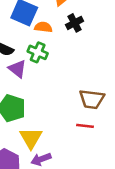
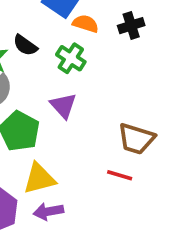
purple triangle: (17, 69) -> (63, 106), moved
yellow triangle: (31, 138) -> (39, 179), turned 35

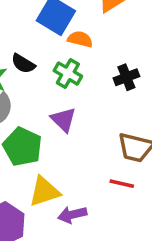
black cross: (131, 26) -> (126, 77), moved
purple arrow: (48, 211) -> (72, 215), moved

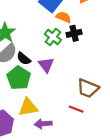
black semicircle: (23, 64) -> (24, 59), moved
black cross: (126, 77) -> (74, 33), moved

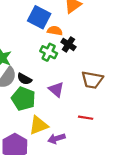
black cross: (74, 33) -> (68, 44), turned -32
purple triangle: (46, 65) -> (56, 89), moved
brown trapezoid: (88, 88) -> (92, 80), moved

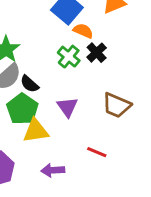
yellow triangle: (39, 125) -> (36, 131), moved

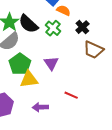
black cross: (97, 53) -> (82, 27), moved
black semicircle: (29, 84) -> (28, 24), moved, size x1.5
brown trapezoid: (117, 105) -> (93, 50), moved

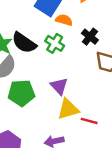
green pentagon: (20, 64) -> (21, 93), turned -30
yellow triangle: (29, 79) -> (68, 109), moved

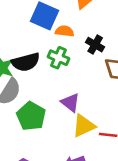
black semicircle: (24, 43) -> (26, 62), turned -40
green pentagon: (21, 93) -> (31, 116), turned -30

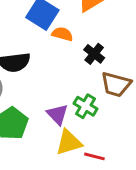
green cross: (58, 58) -> (85, 106), moved

